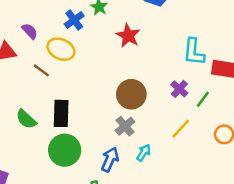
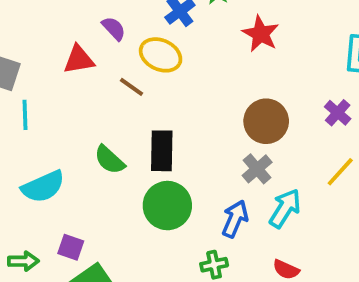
cyan arrow: (143, 153) -> (285, 208), size x1.5

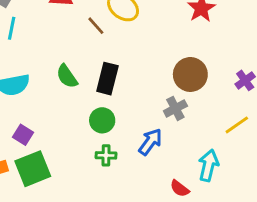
green circle: (167, 206) -> (102, 120), size x0.7
cyan arrow: (285, 208) -> (208, 165), moved, turned -32
green cross: (214, 265) -> (106, 155), moved

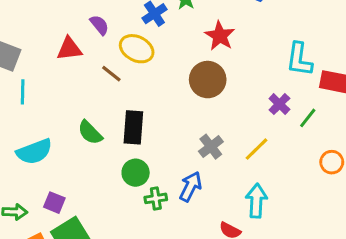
brown circle: (190, 74) -> (208, 80), moved
yellow line: (237, 125) -> (257, 149), moved
green cross: (106, 155) -> (156, 198), moved

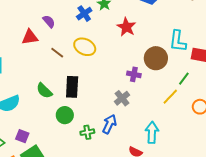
yellow ellipse: (137, 49) -> (85, 47), moved
brown circle: (208, 80) -> (156, 58), moved
purple cross: (279, 104) -> (134, 74), moved, turned -32
yellow line: (257, 149) -> (170, 97), moved
green circle: (136, 173) -> (65, 115), moved

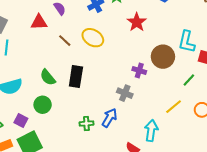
yellow line: (170, 97) -> (174, 107), moved
gray cross: (122, 98) -> (125, 93), turned -35
green circle: (65, 115) -> (43, 105), moved

